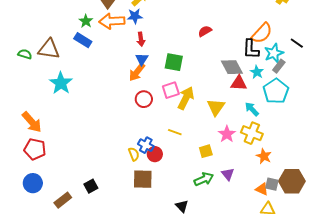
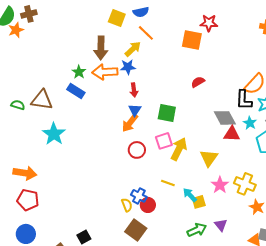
cyan arrow: (252, 109) -> (190, 195), moved
orange arrow: (32, 122) -> (25, 173), turned -40
brown square: (143, 179) -> (136, 230), turned 35

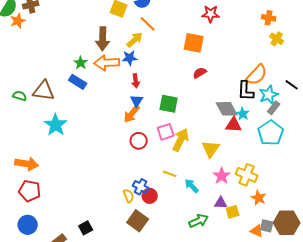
orange square: (192, 40) -> (194, 43), moved
cyan star: (250, 123) -> (243, 114), moved
yellow square: (199, 202) -> (233, 212), moved
purple triangle: (221, 225) -> (221, 203), moved, turned -48

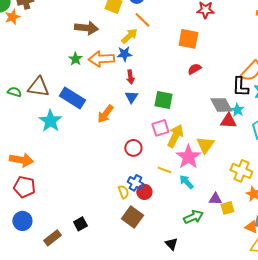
brown arrow: (103, 39) -> (86, 28), moved, turned -85
blue rectangle: (78, 82) -> (72, 98), moved, size x1.4
orange arrow: (132, 114) -> (105, 114), moved
red circle: (139, 141) -> (133, 148), moved
pink star: (222, 176) -> (188, 157), moved, size x1.4

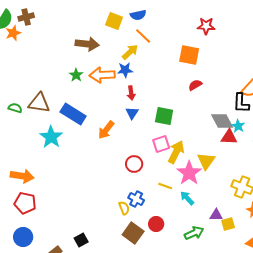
red circle: (144, 192) -> (156, 224), moved

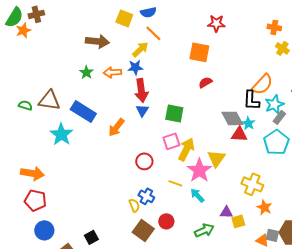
orange arrow: (102, 75) -> (112, 72), size x0.7
red arrow: (131, 93) -> (141, 90), size x1.6
blue circle: (23, 237) -> (44, 230), moved

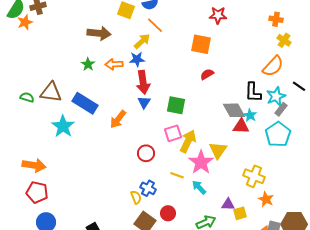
orange semicircle: (262, 84) -> (273, 66), moved

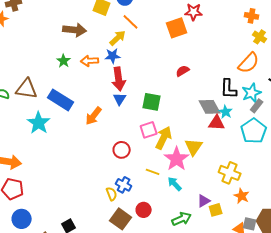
orange square: (201, 44) -> (177, 28), moved, turned -30
purple triangle: (228, 204) -> (204, 201), turned -32

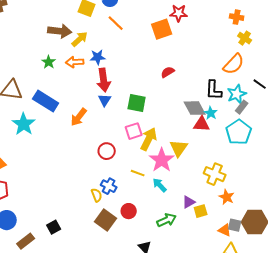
yellow arrow: (118, 38) -> (80, 39), moved

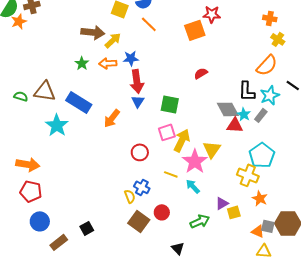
gray rectangle: (242, 107) -> (261, 115), moved
cyan pentagon: (239, 132) -> (262, 155), moved

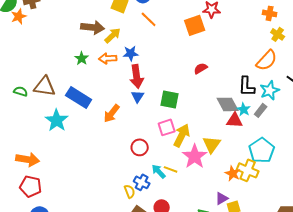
cyan arrow: (193, 186) -> (159, 171), moved
orange star: (260, 198) -> (233, 173), moved

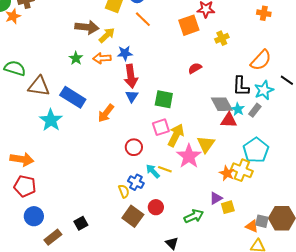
yellow cross: (278, 34) -> (222, 38), moved, turned 32
green semicircle: (21, 91) -> (15, 68), moved, size x1.5

